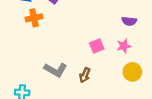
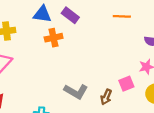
pink square: (97, 46) -> (126, 84), moved

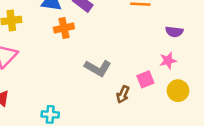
gray L-shape: (76, 91) -> (98, 68), moved

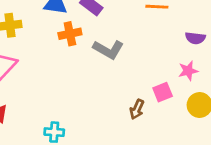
gray L-shape: (98, 68) -> (108, 49), moved

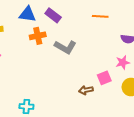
brown arrow: (137, 109) -> (86, 90), turned 56

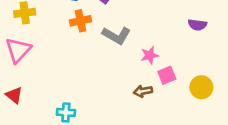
pink star: (123, 62) -> (150, 55), moved

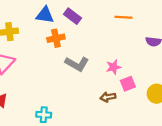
gray L-shape: (116, 35) -> (77, 64), moved

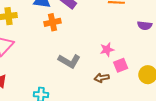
gray L-shape: (77, 64) -> (69, 61), moved

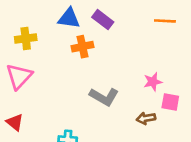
pink square: (121, 65) -> (170, 102), turned 32

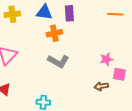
purple rectangle: (103, 20) -> (69, 13), turned 49
yellow cross: (26, 39) -> (12, 14), moved
gray L-shape: (104, 97) -> (58, 61), moved

